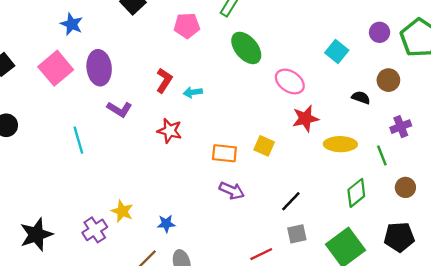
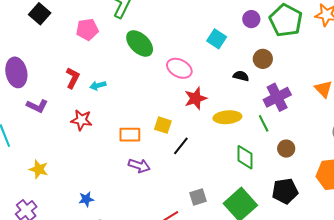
purple cross: (401, 127) -> (277, 97), size x1.5
green diamond: (356, 193) -> (245, 157), turned -45
black line: (291, 201) -> (181, 146), moved
yellow star: (122, 211) -> (39, 169), moved

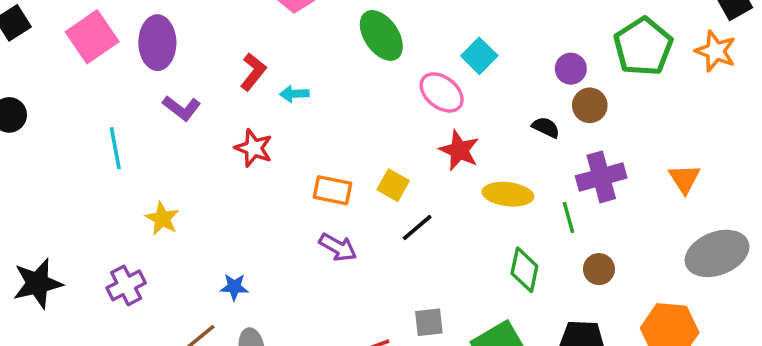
purple circle: (251, 19) -> (571, 69), moved
cyan square: (217, 39) -> (479, 56), moved
red star: (196, 98) -> (459, 150), turned 30

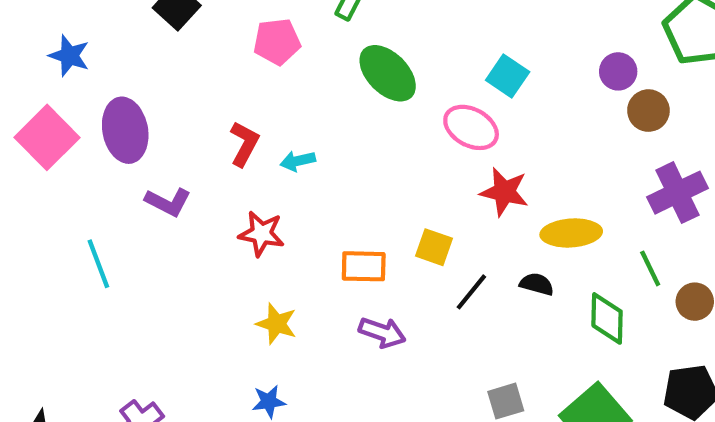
black semicircle: (546, 127) -> (537, 284), moved
green line: (569, 218) -> (650, 268), moved
yellow star: (162, 219) -> (276, 324), moved

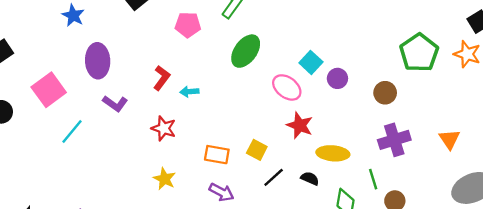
purple circle: (618, 71) -> (337, 78), moved
green ellipse: (388, 73) -> (246, 51), turned 72
pink square: (47, 137) -> (49, 90), moved
cyan line: (98, 264) -> (72, 132), turned 52

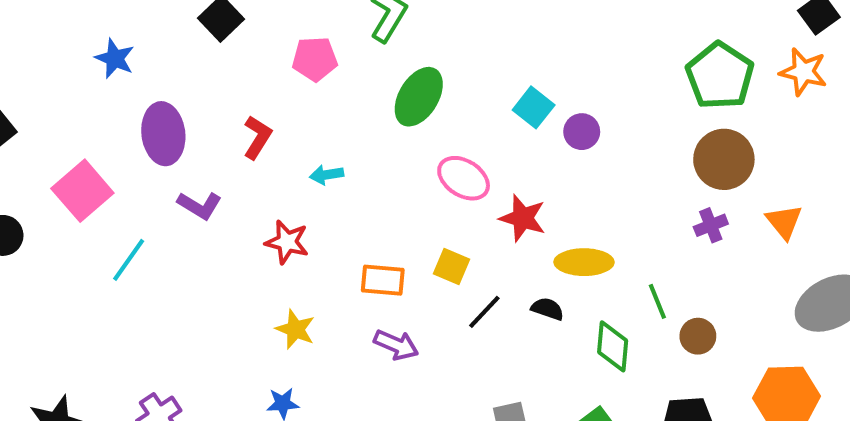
red L-shape: (162, 78) -> (257, 137), moved
pink ellipse: (287, 87) -> (464, 178), moved
brown circle: (385, 93) -> (724, 159), moved, size x1.5
purple cross: (394, 140) -> (711, 225), moved, size x0.6

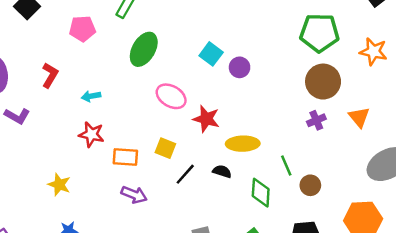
orange star: (803, 72) -> (373, 52), moved
green pentagon: (720, 76) -> (319, 33), turned -30
red star: (287, 242) -> (91, 134), moved
yellow star: (295, 329) -> (59, 185), moved

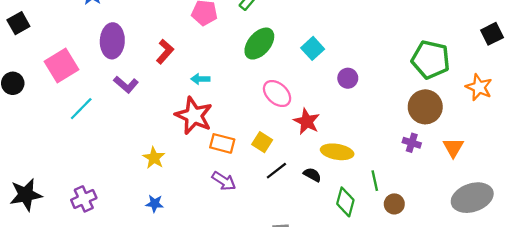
cyan square: (211, 54) -> (313, 48), moved
purple cross: (316, 120) -> (412, 143), turned 30
red star: (91, 134) -> (194, 116), size x1.5

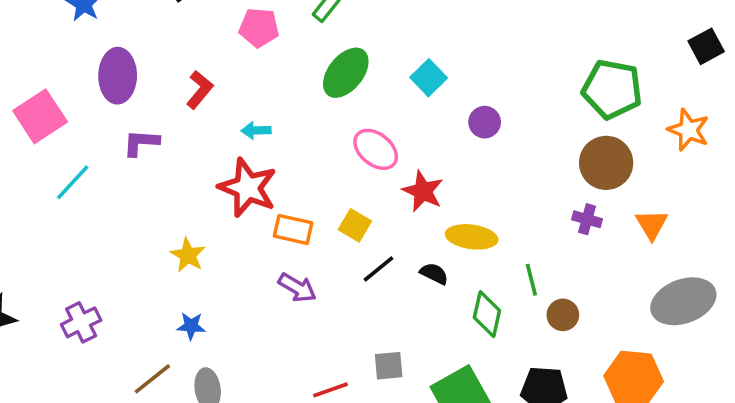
purple L-shape: (126, 85) -> (141, 143), turned 145

